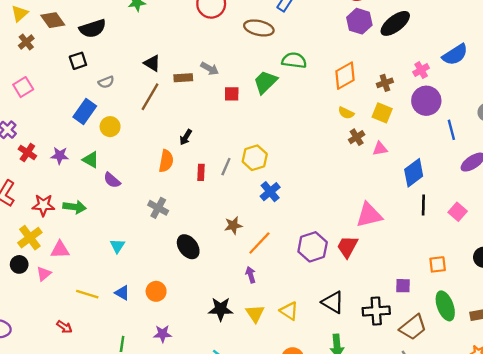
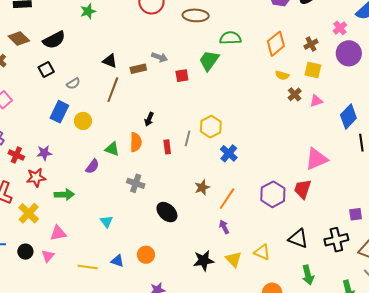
green triangle: (91, 160) -> (112, 149), moved
purple semicircle: (112, 180) -> (92, 166), turned -84
red star: (43, 205) -> (36, 178), moved
yellow cross: (30, 238) -> (29, 213), moved

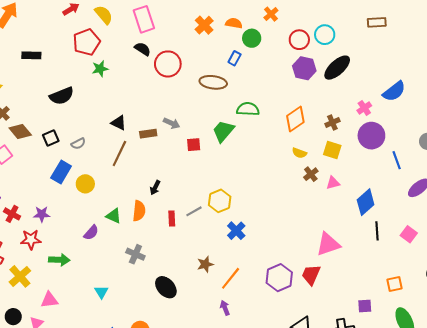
brown diamond: (19, 38) -> (20, 131), moved
black square: (46, 70) -> (51, 138), moved
gray line: (188, 138) -> (194, 211), turned 42

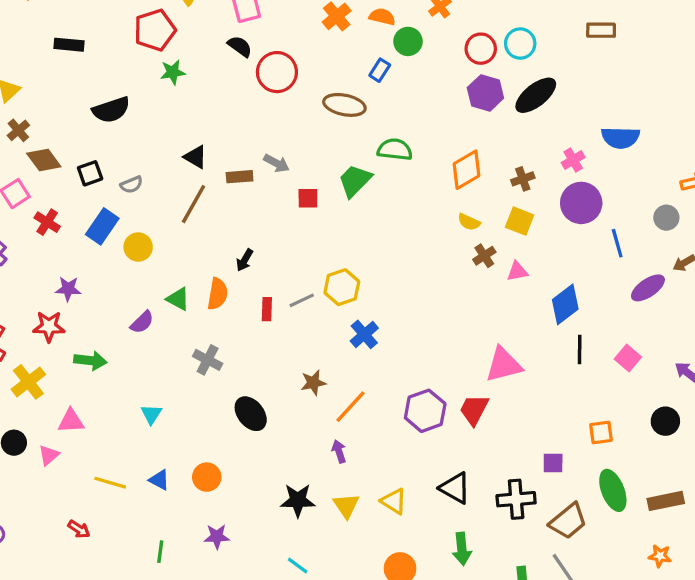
blue semicircle: (394, 91) -> (620, 138), turned 35
red cross: (12, 214) -> (47, 222), moved

